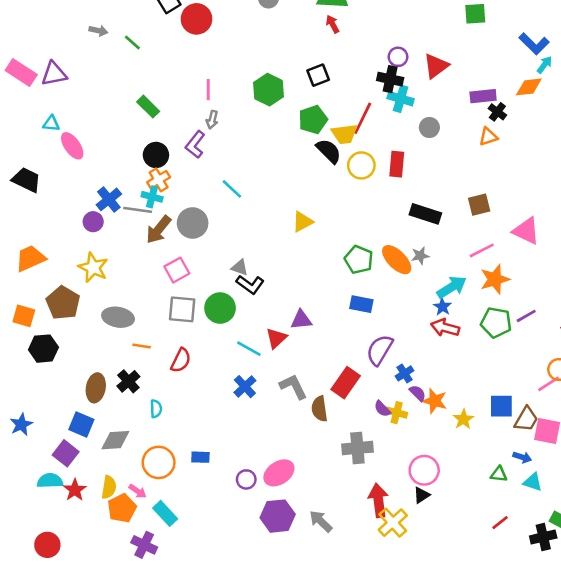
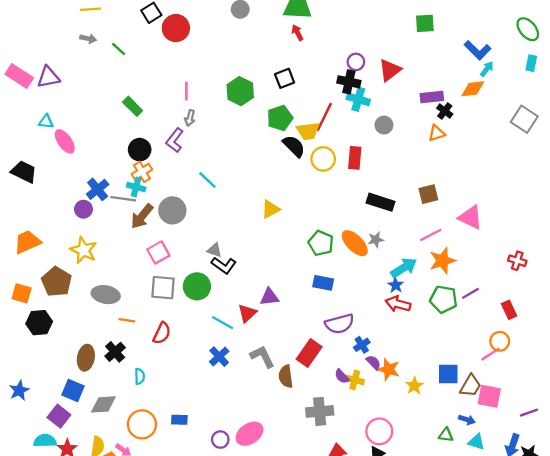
purple semicircle: (380, 350) -> (340, 324), turned -136

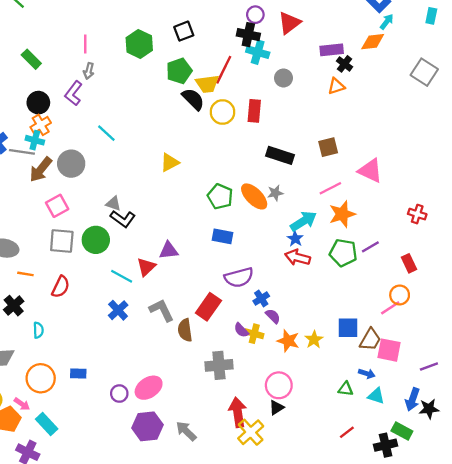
orange star: (389, 369) -> (288, 341), moved

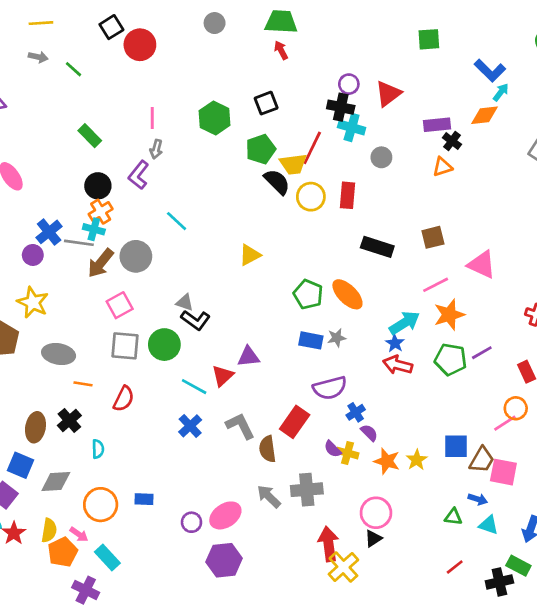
gray star: (275, 193) -> (337, 338), moved
gray arrow: (186, 431) -> (269, 496), moved

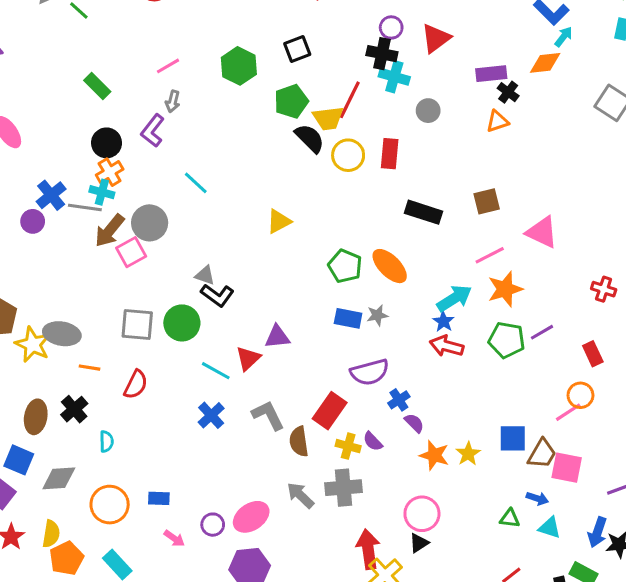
pink line: (152, 118) -> (168, 66), turned 60
yellow star: (33, 302) -> (33, 344), moved
pink square: (120, 305) -> (131, 252), moved
yellow cross: (347, 453) -> (348, 446), moved
pink arrow: (79, 534) -> (174, 538), moved

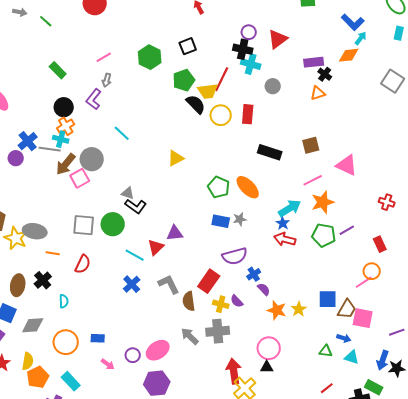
black triangle: (419, 543) -> (267, 367), turned 32

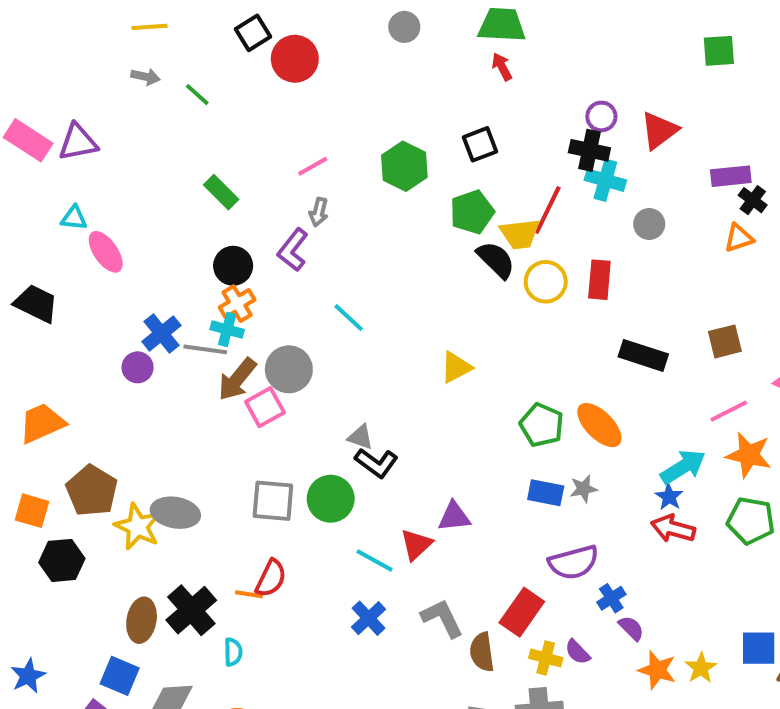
orange star: (323, 202) -> (749, 455), turned 30
orange line: (53, 253) -> (249, 594), moved
black cross: (43, 280) -> (191, 610), size x1.4

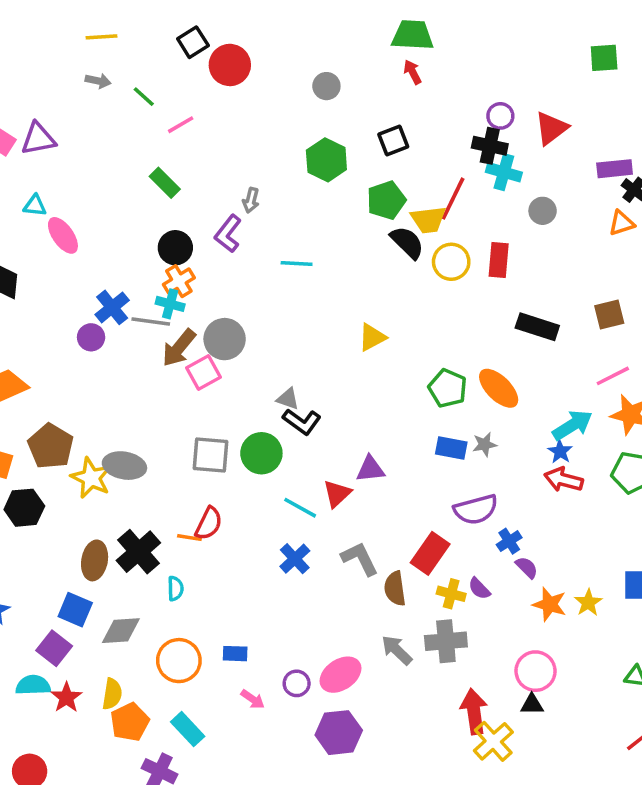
gray circle: (404, 27) -> (326, 86), moved
pink line: (313, 166) -> (181, 125), moved
cyan line: (349, 318) -> (297, 264), moved, turned -40

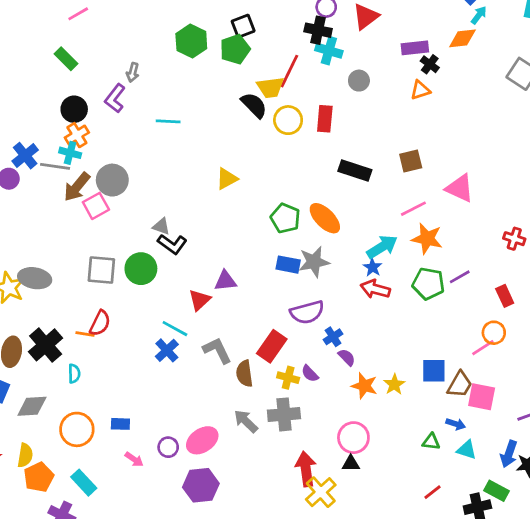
green pentagon: (386, 200) -> (235, 49), moved
gray star: (485, 444) -> (314, 262), size x1.6
cyan line: (300, 508) -> (175, 329), moved

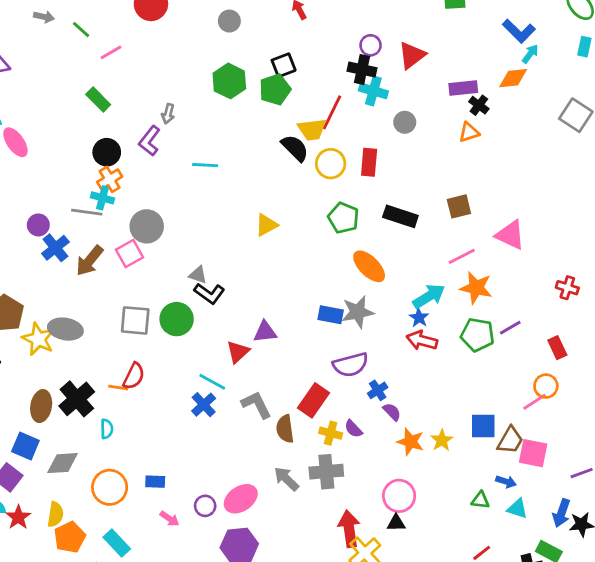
blue cross: (25, 156) -> (55, 248), moved
brown arrow: (77, 187) -> (90, 261), moved
green pentagon: (285, 218) -> (343, 218), moved

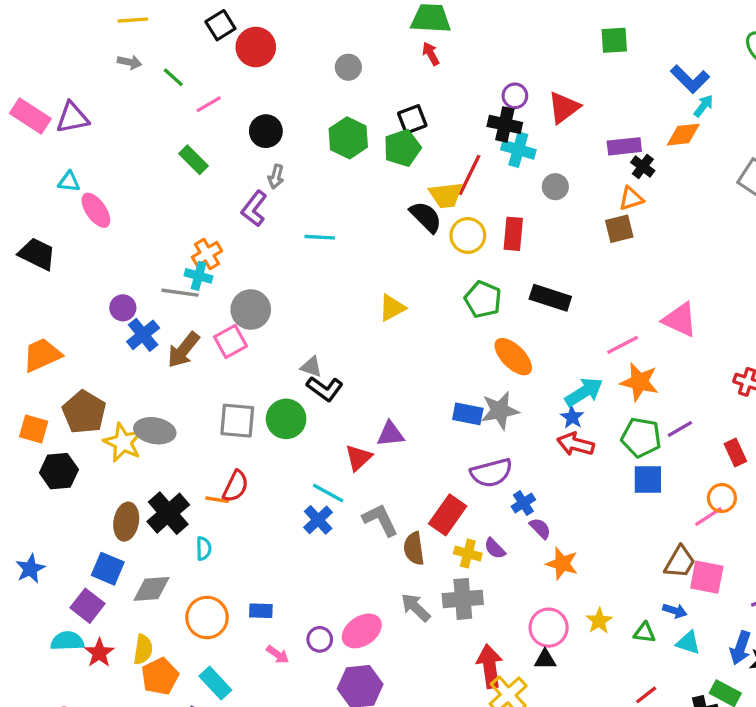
black circle: (107, 152) -> (266, 131), moved
brown square: (459, 206) -> (619, 229), moved
blue square: (483, 426) -> (648, 479), moved
yellow star: (442, 440) -> (599, 621), moved

